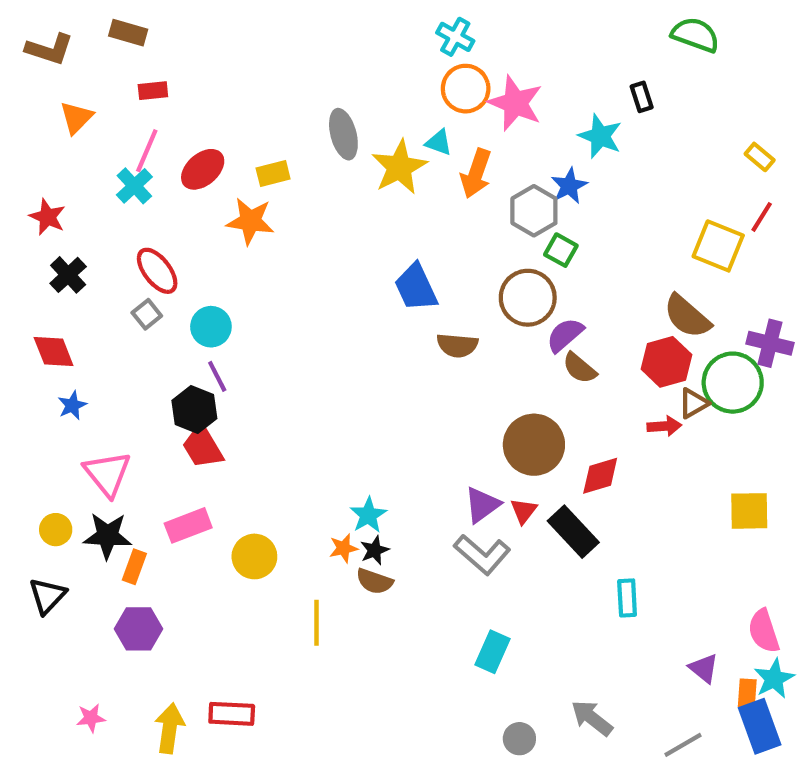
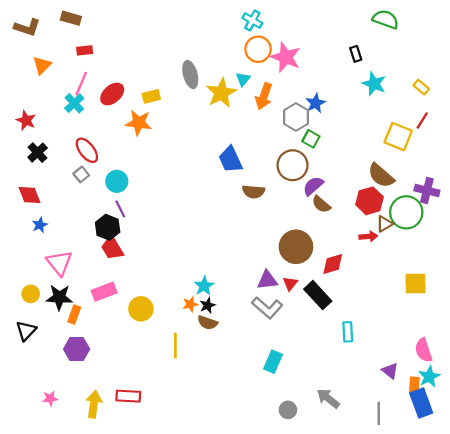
cyan star: (600, 136) -> (374, 84), moved
cyan triangle: (439, 142) -> (243, 79), turned 49
purple triangle: (482, 505) -> (267, 280), turned 30
gray line: (683, 745) -> (379, 413), turned -60

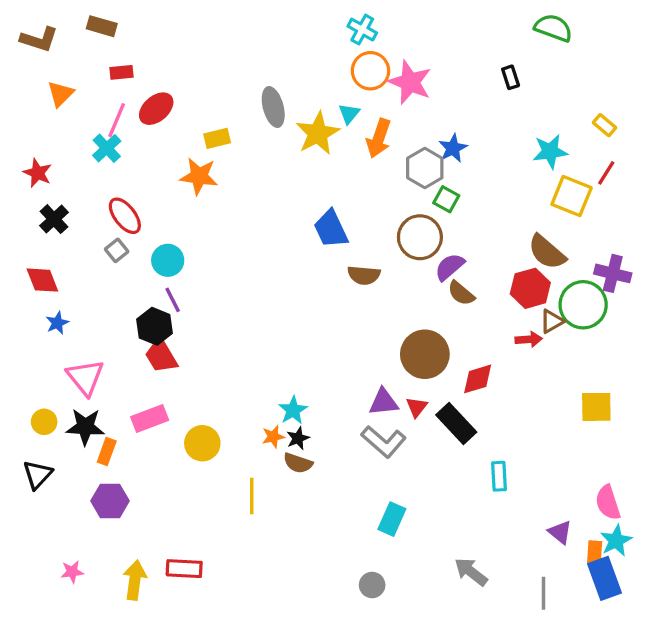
cyan star: (374, 84) -> (550, 151), moved, turned -30
red ellipse: (112, 94) -> (156, 109), moved
gray circle: (288, 410) -> (372, 585), moved

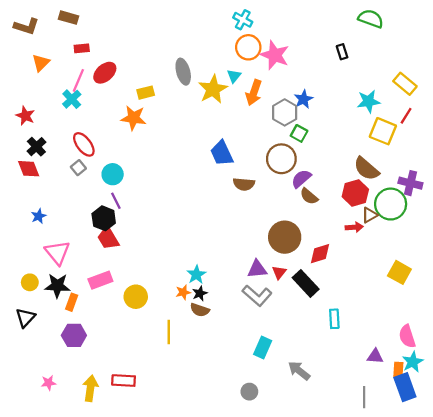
yellow rectangle: (605, 125) -> (405, 84), size x1.5
red diamond: (42, 280) -> (29, 169), moved
yellow square: (596, 407) -> (399, 272), turned 30
purple triangle: (560, 532) -> (375, 356), turned -35
gray arrow: (471, 572) -> (299, 371), moved

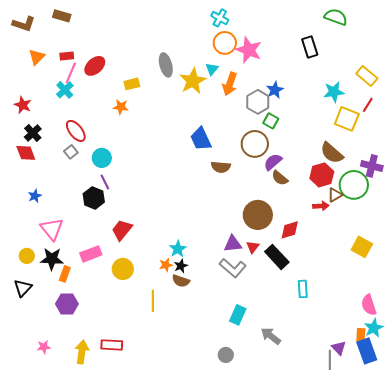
red rectangle: (82, 48) -> (67, 56), moved
black rectangle: (342, 52) -> (310, 47), size x1.5
orange star: (134, 118) -> (121, 107), size x0.7
red trapezoid: (108, 238) -> (122, 230), moved, turned 70
purple triangle: (375, 356) -> (339, 348), moved, turned 42

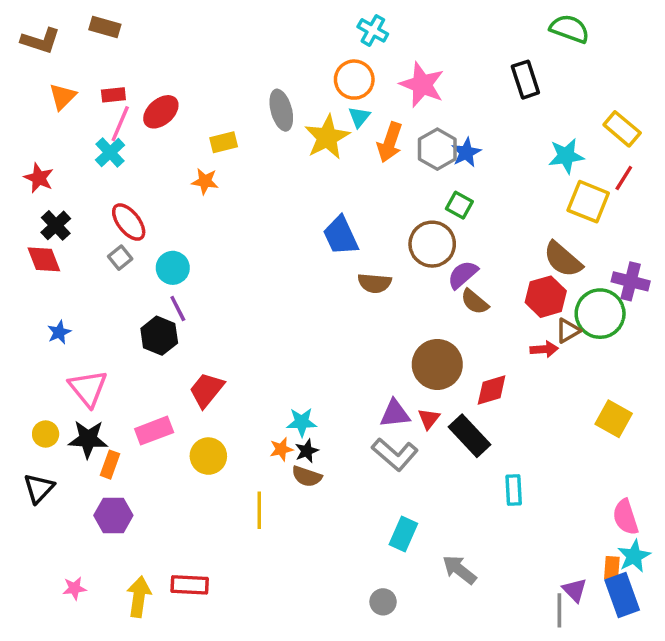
orange circle: (225, 43) -> (354, 80), moved
gray hexagon: (258, 102) -> (437, 149), moved
cyan star: (178, 249) -> (302, 422), turned 30

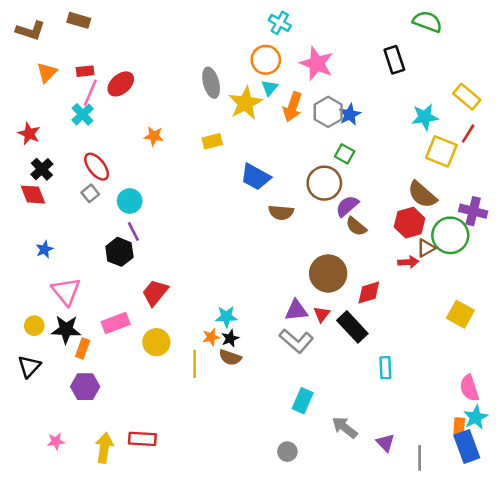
yellow rectangle: (224, 142) -> (212, 141), moved
blue trapezoid: (341, 236) -> (256, 177), turned -36
yellow line: (259, 510) -> (195, 364), moved
purple triangle: (575, 590) -> (385, 443), moved

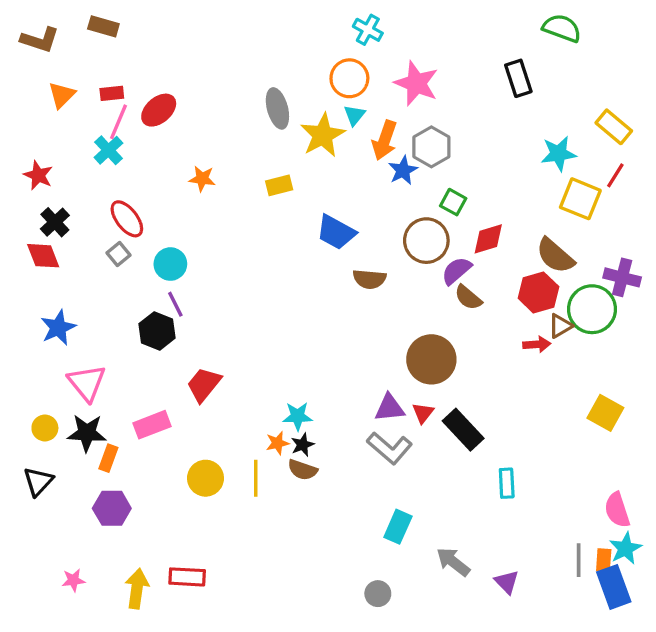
blue star: (350, 114) -> (403, 170), moved
blue star: (44, 249) -> (58, 328), size x1.5
red diamond: (369, 293) -> (488, 239), moved
yellow circle: (156, 342) -> (206, 478), moved
gray line: (420, 458) -> (579, 560), moved

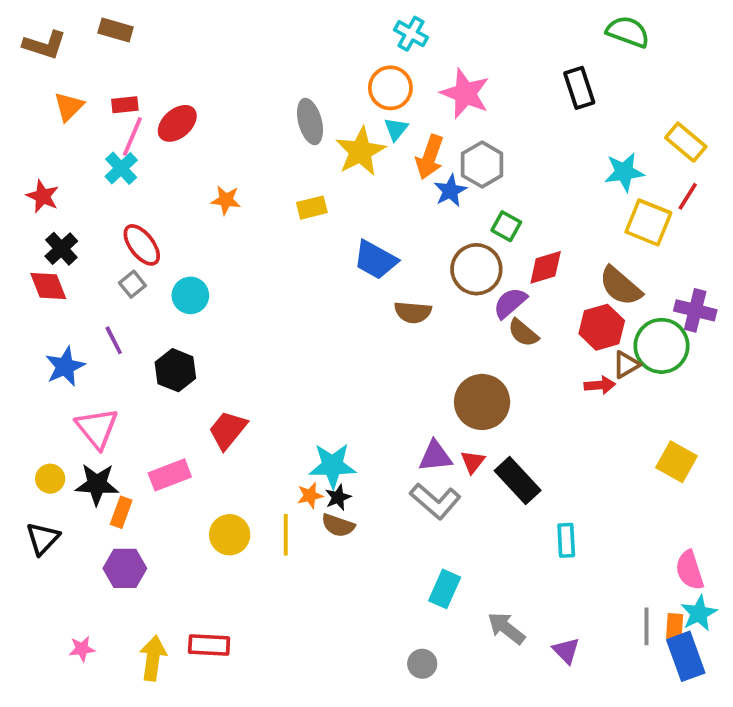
purple line: (175, 304) -> (114, 340), moved
cyan star: (298, 416) -> (332, 466), size x1.4

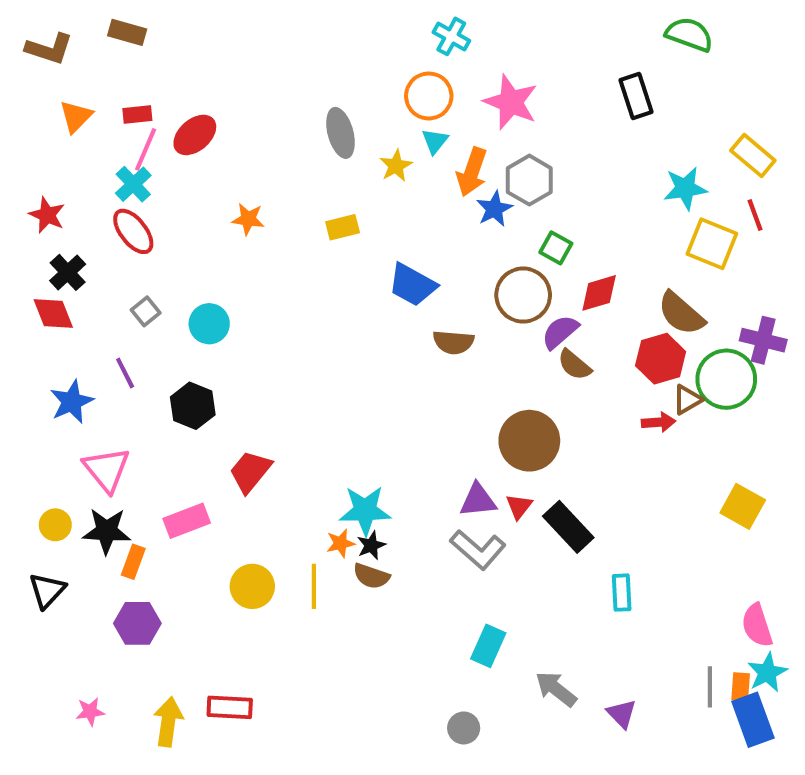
yellow star: (360, 151) -> (396, 166), size x0.6
red line: (688, 196) -> (755, 215), turned -52
red ellipse: (142, 245) -> (133, 231), moved

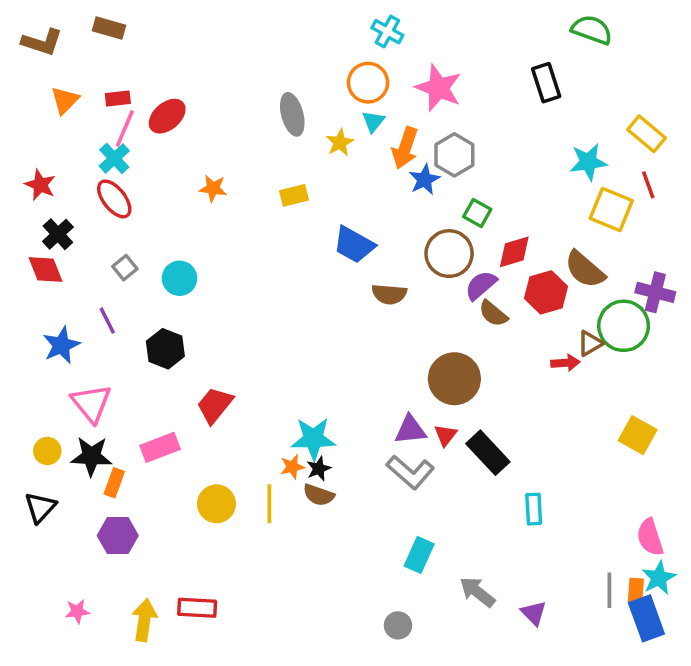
red hexagon: (661, 359) -> (546, 292), moved

